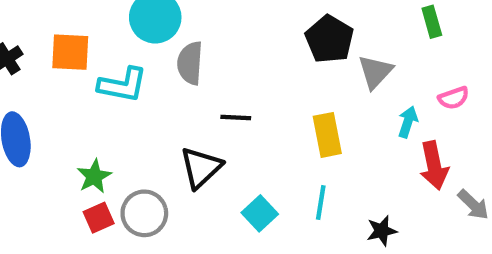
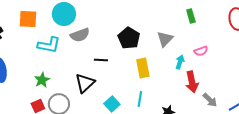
black pentagon: (329, 39) -> (129, 38), moved
orange square: (70, 52) -> (28, 19), moved
gray semicircle: (190, 63) -> (80, 35), turned -114
green star: (94, 176) -> (42, 80), moved

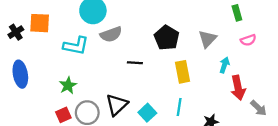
orange square: (28, 19) -> (40, 23), moved
pink semicircle: (201, 51) -> (248, 40), moved
black triangle: (85, 83) -> (117, 105), moved

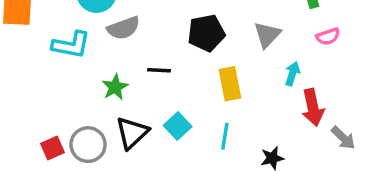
black pentagon: (167, 38) -> (206, 33), turned 30
green star: (68, 85) -> (115, 87), moved
cyan square: (147, 113) -> (178, 126), moved

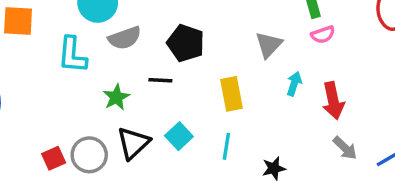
black pentagon: (206, 33) -> (186, 43), moved, turned 30
pink semicircle: (328, 36) -> (323, 35), moved
cyan L-shape: (71, 45) -> (72, 55), turned 84
red arrow: (313, 107) -> (333, 101), moved

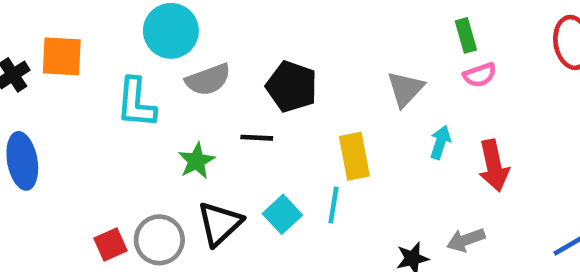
cyan line: (226, 146) -> (333, 205), moved
gray arrow: (345, 148) -> (466, 240), moved, turned 116

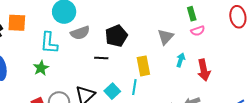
black pentagon: (292, 87) -> (116, 36), turned 30
green star: (196, 161) -> (41, 68), moved

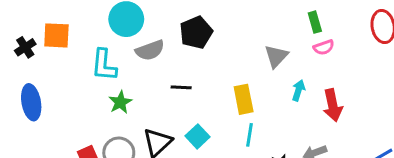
black pentagon: (116, 36) -> (196, 32), moved
green star: (41, 68) -> (120, 102), moved
cyan line: (134, 87) -> (249, 135), moved

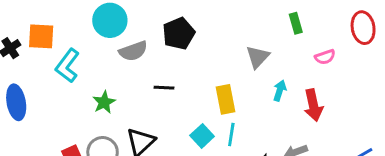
pink semicircle: (324, 47) -> (325, 57), moved
cyan L-shape: (104, 65) -> (67, 66), moved, turned 32
cyan square: (198, 136) -> (202, 136), moved

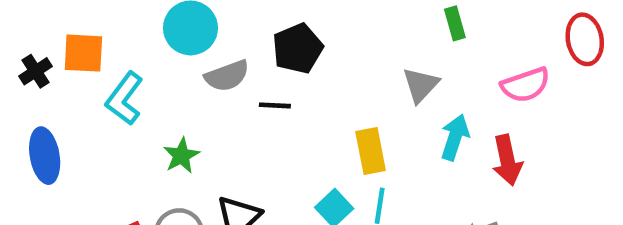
green rectangle: (296, 23) -> (455, 23), moved
pink semicircle: (325, 57) -> (525, 85), size x1.5
black line: (164, 88) -> (275, 105), moved
cyan arrow: (280, 91) -> (455, 137), size x1.4

